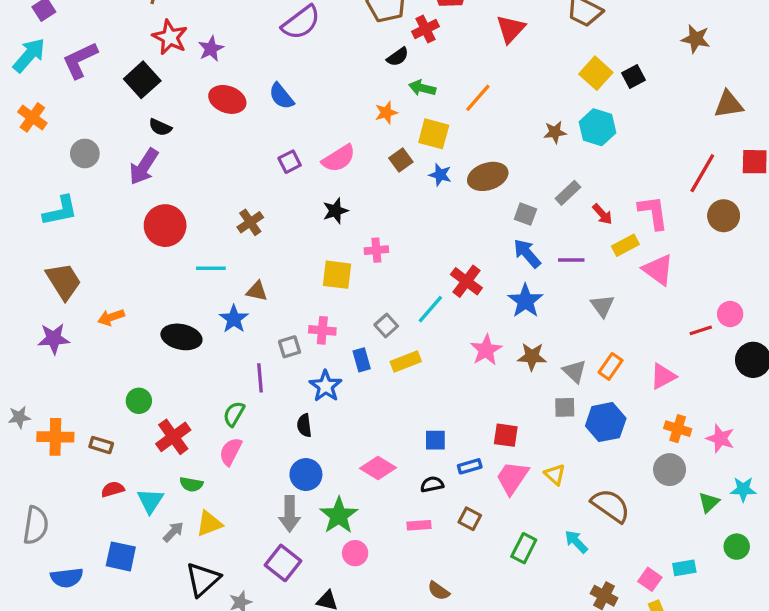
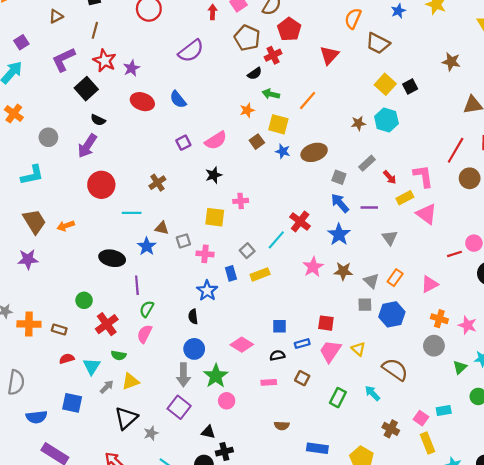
purple L-shape: (80, 60) -> (64, 60), moved
orange arrow: (111, 317) -> (66, 226), moved
gray square: (290, 347) -> (183, 241), moved
purple line: (260, 378) -> (137, 285), moved
brown semicircle: (439, 591) -> (282, 426), turned -32

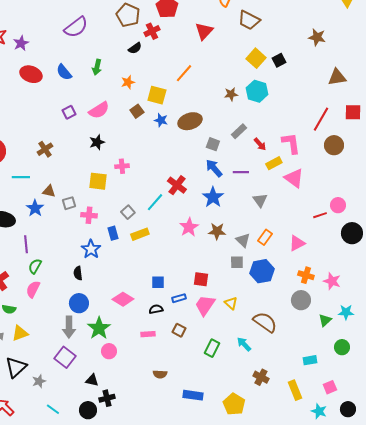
green arrow: (271, 94) -> (97, 67), moved, turned -91
pink square: (421, 418) -> (330, 387), moved, turned 32

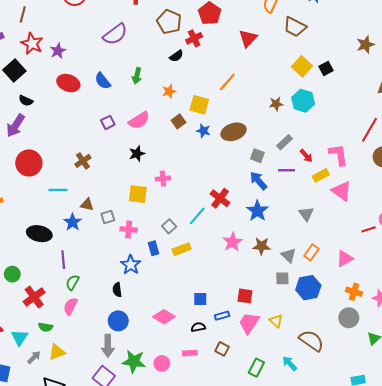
brown star: (317, 37) -> (365, 45), turned -30
purple line: (241, 172) -> (286, 170), moved
green star: (99, 328) -> (134, 361), moved, turned -30
pink circle: (109, 351) -> (162, 363), moved

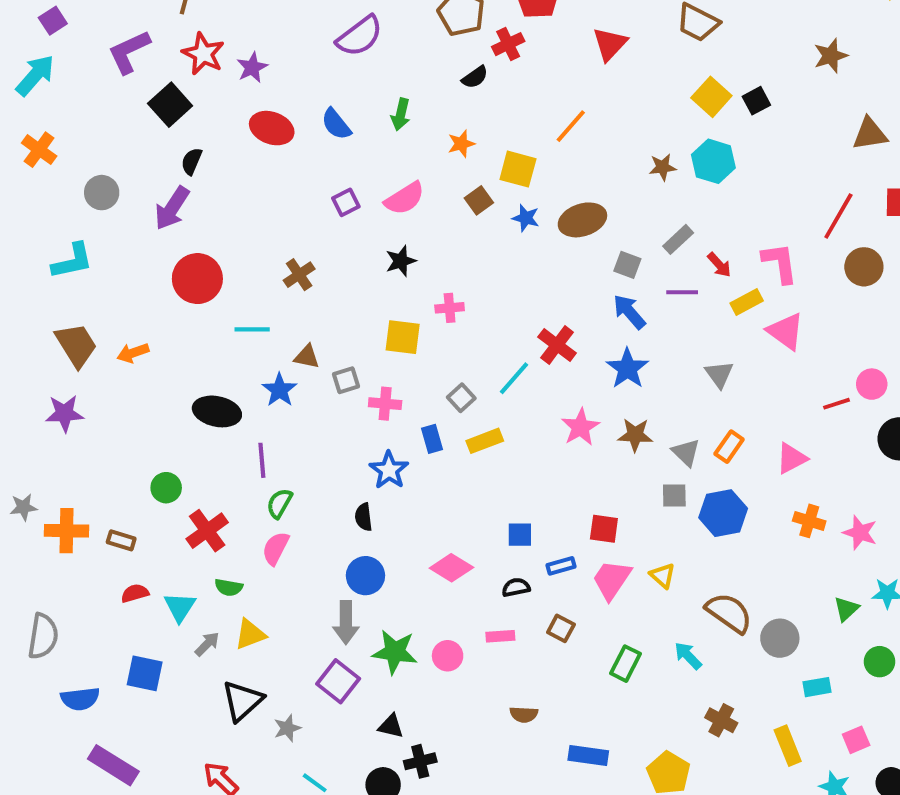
black semicircle: (26, 101) -> (192, 161), turned 88
gray circle: (349, 318) -> (780, 638), moved

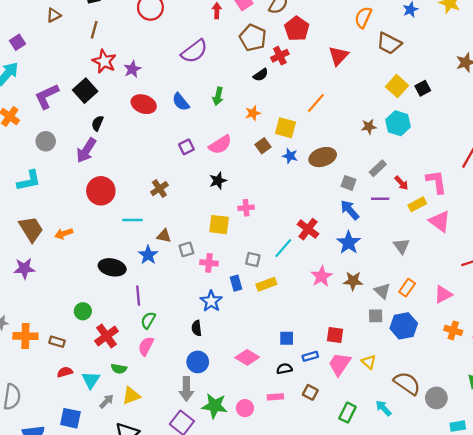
purple L-shape: (129, 52) -> (47, 96), moved
gray square: (461, 398) -> (253, 259), turned -35

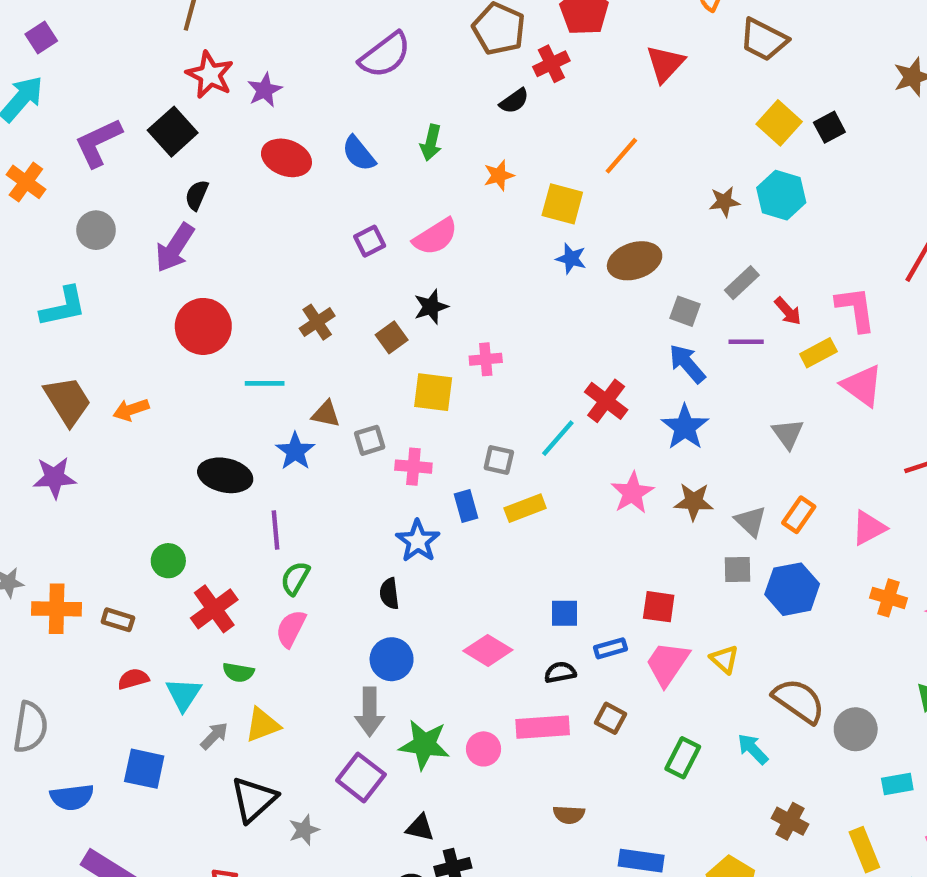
brown square: (263, 146) -> (392, 337), moved
pink rectangle: (275, 397) -> (543, 727), size x1.6

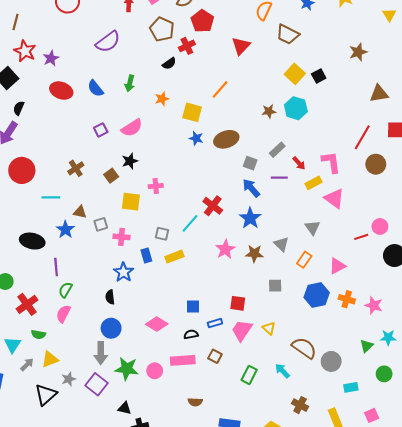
gray triangle: (788, 434) -> (312, 228), moved
gray triangle: (751, 521) -> (281, 244), moved
blue hexagon: (792, 589) -> (317, 295), moved
gray star: (304, 830) -> (69, 379), moved

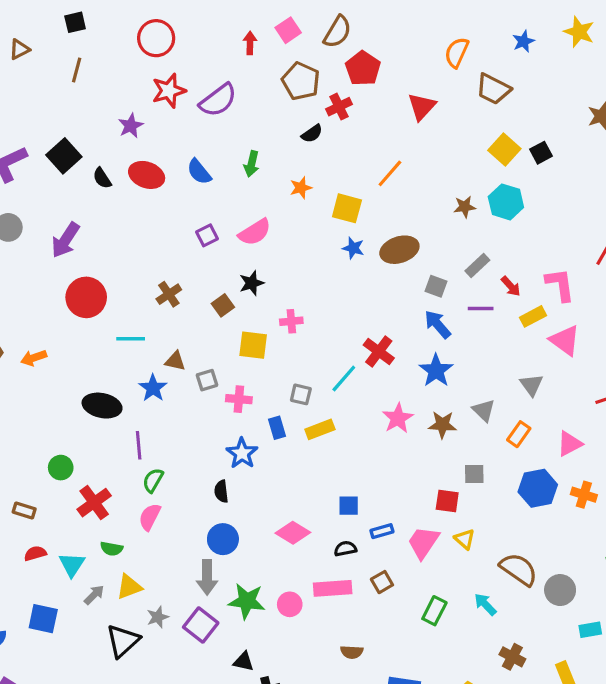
red star: (25, 51) -> (169, 91), moved, turned 30
black semicircle: (19, 108) -> (102, 178), moved, turned -56
red square: (238, 303) -> (447, 501), moved
brown square: (215, 356) -> (382, 582), turned 32

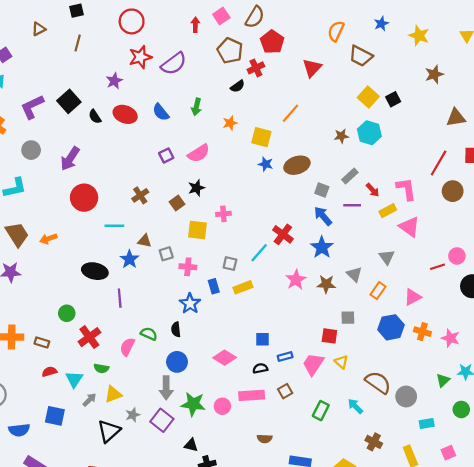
yellow star: (579, 32) -> (419, 35), moved
green semicircle: (153, 480) -> (149, 334), moved, turned 84

